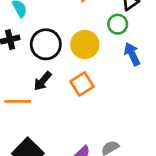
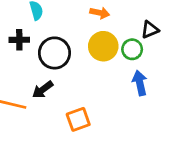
yellow circle: (85, 44) -> (103, 46), moved
orange square: (82, 84) -> (78, 119), moved

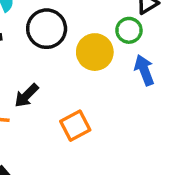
yellow circle: (103, 46) -> (95, 52), moved
black circle: (54, 53) -> (47, 29), moved

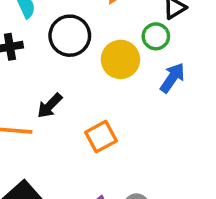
blue arrow: (144, 70) -> (172, 78), turned 56

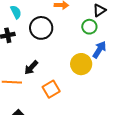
yellow circle: (120, 59) -> (81, 64), moved
orange square: (101, 137) -> (51, 89), moved

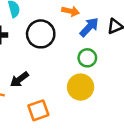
green circle: (89, 27) -> (87, 58), moved
blue arrow: (99, 50) -> (89, 27), moved

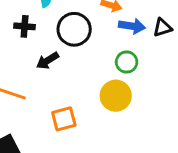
blue arrow: (89, 27) -> (132, 26), turned 50
black arrow: (19, 79) -> (47, 61), moved

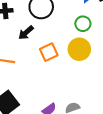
orange square: (64, 119) -> (49, 52), moved

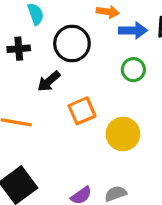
yellow circle: (79, 49) -> (123, 134), moved

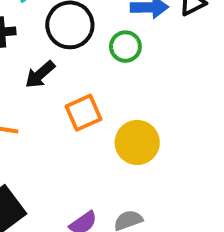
green circle: (133, 70) -> (125, 47), moved

